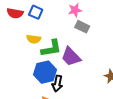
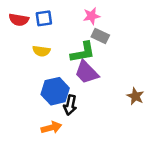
blue square: (36, 12) -> (44, 18), turned -32
green L-shape: (51, 48) -> (83, 52), moved

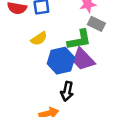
yellow semicircle: (41, 51) -> (39, 39), turned -42
blue hexagon: (55, 91) -> (61, 61), moved

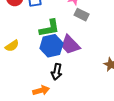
yellow semicircle: (39, 39) -> (12, 46), moved
green L-shape: (79, 40) -> (49, 28), moved

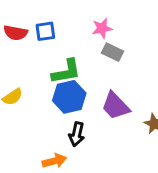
purple trapezoid: (70, 45) -> (115, 106), moved

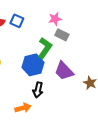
blue square: (45, 31) -> (17, 21), turned 32
green L-shape: (66, 72) -> (45, 48), moved, turned -45

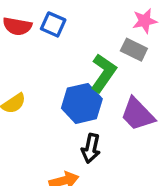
pink star: (55, 19) -> (145, 21), moved

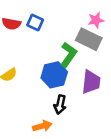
gray rectangle: (134, 50) -> (89, 39), size x1.5
purple trapezoid: (138, 114) -> (91, 82), turned -130

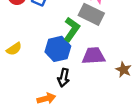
purple trapezoid: (91, 82) -> (94, 56), turned -100

